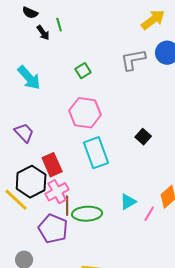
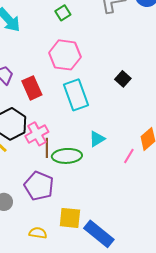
red rectangle: (52, 165) -> (32, 88), moved
cyan triangle: (128, 202) -> (97, 139), moved
purple pentagon: (53, 229) -> (39, 186), moved

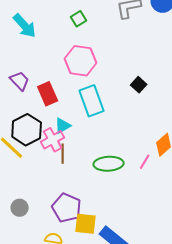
cyan triangle: (97, 139) -> (63, 126), moved
green ellipse: (67, 156) -> (109, 164), moved
purple pentagon: (39, 186) -> (67, 208), moved

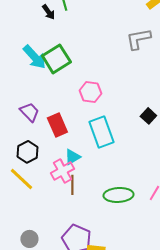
green square: (79, 19) -> (56, 59), moved, size x1.8
pink hexagon: (81, 61) -> (90, 92), size x0.7
black hexagon: (27, 130) -> (27, 152), moved, size x0.7

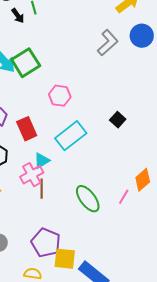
gray L-shape: (138, 39) -> (108, 43), turned 148
cyan rectangle: (101, 132) -> (71, 136), turned 72
green ellipse: (118, 195) -> (88, 199), turned 56

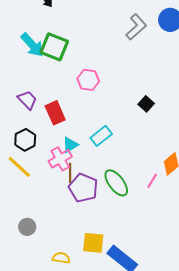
green square: (26, 63) -> (54, 47), turned -36
cyan rectangle: (71, 136) -> (101, 136), moved, size x0.7
purple pentagon: (46, 243) -> (83, 188), moved

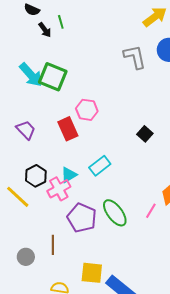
gray L-shape: (136, 27) -> (135, 57), turned -60
red rectangle: (55, 113) -> (68, 129), moved
black hexagon: (25, 140) -> (36, 176), moved
brown line: (70, 173) -> (53, 245), moved

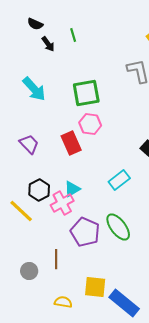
green line: (61, 22) -> (73, 35), moved
green square: (53, 77) -> (86, 93), moved, turned -32
cyan rectangle: (100, 166) -> (119, 180), moved

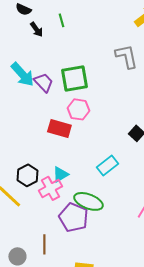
red rectangle: (71, 143) -> (59, 128), turned -50
purple trapezoid: (29, 144) -> (43, 82), moved
green ellipse: (118, 227) -> (88, 201), moved, turned -32

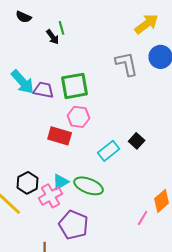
black arrow: (36, 29) -> (53, 37), moved
purple trapezoid: (43, 82) -> (44, 90), turned -35
cyan rectangle: (107, 165) -> (109, 151), moved
green ellipse: (88, 201) -> (89, 186), moved

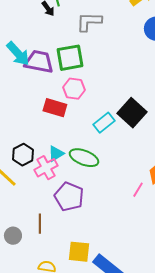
gray L-shape: (127, 64) -> (89, 22), moved, turned -76
purple trapezoid: (44, 90) -> (39, 62), size x1.4
black square: (137, 141) -> (132, 113), size x1.8

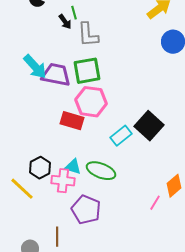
gray L-shape: (89, 22) -> (88, 35), moved, turned -96
pink hexagon: (74, 89) -> (91, 102), size x1.4
cyan triangle: (56, 154) -> (73, 167), turned 48
pink cross: (46, 168) -> (63, 181), turned 35

